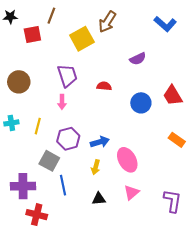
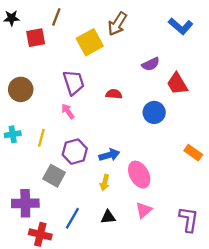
red trapezoid: (173, 96) -> (177, 84), moved
pink arrow: (62, 102) -> (68, 111), turned 144
blue line: (63, 185) -> (72, 218), moved, turned 42

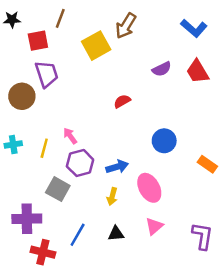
purple trapezoid: (74, 83) -> (47, 74), moved
red trapezoid: (177, 84) -> (198, 72), moved
red semicircle: (114, 94) -> (122, 101), turned -35
pink arrow: (68, 111) -> (70, 136), moved
blue circle: (154, 112) -> (164, 141), moved

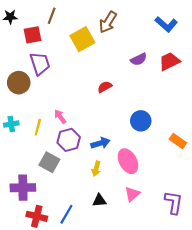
red trapezoid: (198, 72) -> (169, 61), turned 95
blue line: (78, 235) -> (66, 214), moved

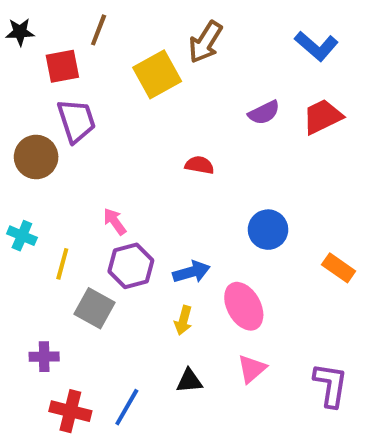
red semicircle: (105, 87) -> (199, 165), turned 40
cyan cross: (11, 124) -> (22, 236), turned 32
yellow line: (38, 127) -> (62, 264), moved
purple cross: (23, 188) -> (44, 357), size x0.6

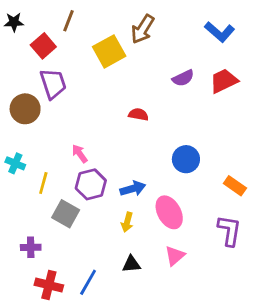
red square: (62, 66) -> (43, 46), turned -30
purple L-shape: (331, 385) -> (229, 231), moved

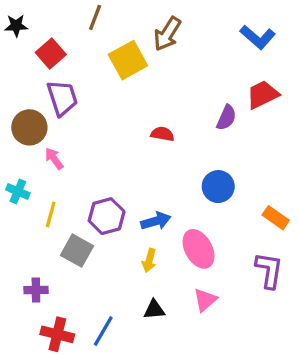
brown line: (68, 21) -> (95, 17), moved
purple semicircle: (183, 78) -> (226, 118), moved, turned -40
pink arrow: (80, 154) -> (54, 159), moved

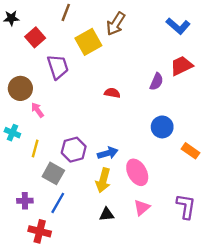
purple trapezoid: (62, 98) -> (58, 67), moved
blue circle: (218, 187) -> (162, 127), moved
yellow arrow: (149, 260) -> (103, 180), size x1.5
purple L-shape: (269, 270) -> (186, 206), moved
blue line: (103, 331) -> (58, 203), moved

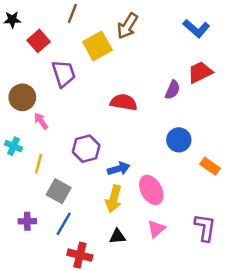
red semicircle: (112, 93) -> (124, 102), size x1.5
purple hexagon: (74, 150) -> (86, 149), moved
red cross: (40, 231) -> (80, 255), moved

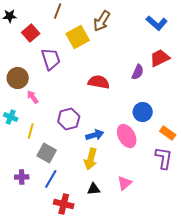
pink ellipse: (151, 190) -> (127, 136), moved
purple L-shape: (205, 228) -> (164, 158), moved

